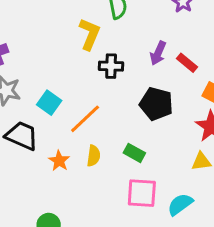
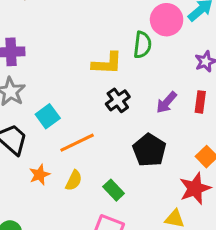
yellow L-shape: (90, 34) -> (107, 63), turned 52
red rectangle: (187, 63) -> (200, 102), moved, turned 40
black cross: (111, 66) -> (118, 100), turned 35

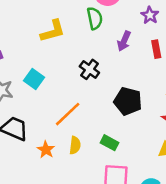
yellow L-shape: (107, 63) -> (53, 31), moved
purple arrow: (166, 102) -> (124, 41), moved
cyan square: (48, 116) -> (34, 79), moved

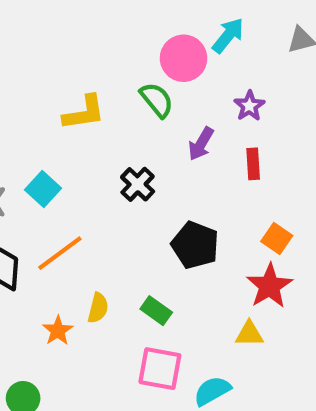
green semicircle: (95, 18) -> (157, 100), turned -35
orange line: (68, 114) -> (60, 253), moved
orange star: (46, 150) -> (58, 331), moved

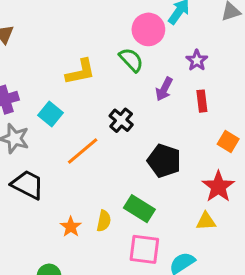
cyan square: (43, 189) -> (50, 114), moved
orange square: (277, 238) -> (228, 142), moved
orange line: (60, 253) -> (83, 151), moved
yellow semicircle: (98, 308) -> (104, 221), moved
green rectangle: (156, 311) -> (139, 209), size x1.4

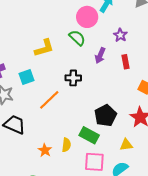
cyan square: (50, 114) -> (26, 77), turned 35
black cross: (121, 120) -> (73, 78), turned -35
black pentagon: (164, 161) -> (105, 116), moved, turned 30
yellow triangle: (206, 221) -> (126, 145), moved

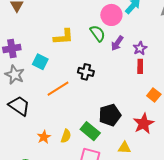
purple star: (120, 35) -> (140, 48), moved
purple arrow: (100, 55) -> (117, 43), moved
cyan square: (26, 77) -> (40, 62), turned 35

